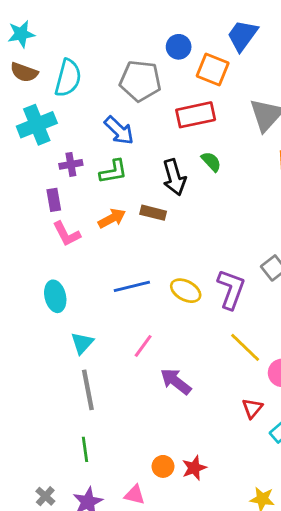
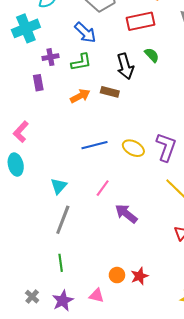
pink L-shape: (67, 234) -> (21, 132), moved, turned 70
cyan ellipse: (55, 296) -> (16, 165), moved
gray line: (88, 390) -> (63, 220), turned 32

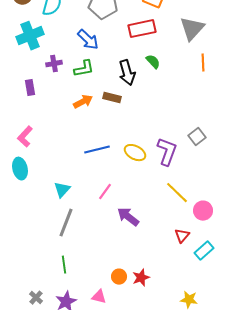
purple rectangle: (38, 83) -> (30, 88), moved

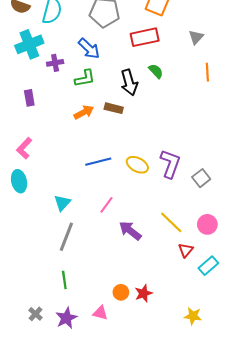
gray triangle: (192, 29) -> (196, 37), size x0.6
purple cross: (54, 64) -> (55, 63), moved
gray square: (197, 137) -> (201, 178), moved
yellow line: (177, 193) -> (171, 222), moved

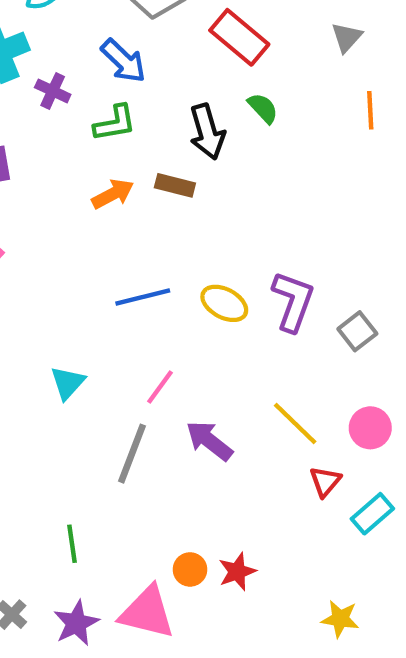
red rectangle: (145, 37) -> (239, 37), turned 52
purple cross: (55, 63) -> (53, 91), turned 35
gray line: (66, 237) -> (132, 454), moved
pink triangle: (100, 313) -> (147, 612), size x1.8

